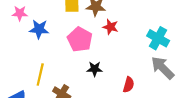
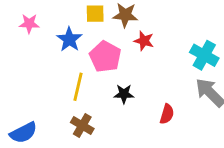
blue star: (39, 29) -> (69, 39), moved, turned 30
yellow line: (40, 75) -> (78, 87), moved

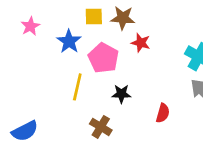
pink star: (29, 24) -> (30, 26), turned -30
brown cross: (82, 125) -> (101, 127), moved

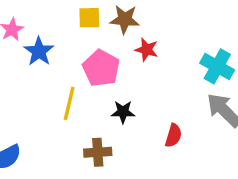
blue star: (69, 41) -> (39, 51), moved
brown cross: (101, 127) -> (98, 152), turned -35

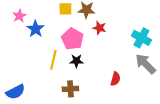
black star: (123, 112) -> (76, 61), moved

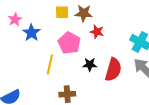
black star: (76, 61) -> (90, 64), moved
red semicircle: (115, 79) -> (113, 70), moved, size x1.6

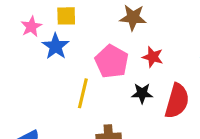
yellow square: (62, 12) -> (66, 16), moved
red star: (97, 32) -> (153, 57), moved

